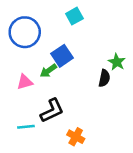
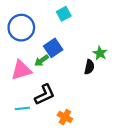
pink triangle: (25, 82) -> (21, 70), size x1.5

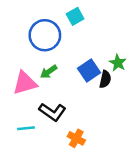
blue circle: (21, 28) -> (45, 35), moved
blue square: (53, 48) -> (89, 70), moved
black L-shape: (45, 95) -> (52, 112), turned 60

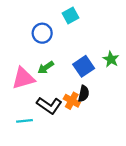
blue circle: (45, 35) -> (42, 33), size x0.7
black semicircle: (105, 79) -> (84, 94), moved
orange cross: (76, 138) -> (72, 101), moved

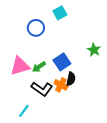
blue square: (84, 66) -> (62, 62), moved
green arrow: (46, 68) -> (39, 67), moved
cyan line: (24, 121) -> (24, 111), moved, turned -48

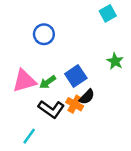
cyan square: (60, 13) -> (108, 13), moved
black semicircle: (71, 79) -> (87, 97), turned 32

